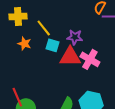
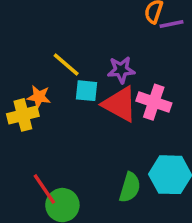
yellow cross: (18, 17) -> (23, 115), moved
red triangle: (70, 57) -> (120, 104), turned 40

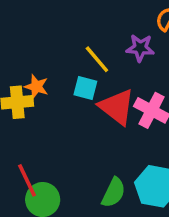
yellow line: (66, 65) -> (97, 59), moved
purple star: (121, 70) -> (140, 48), moved

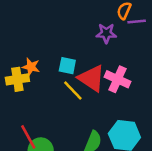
yellow line: (97, 59) -> (73, 91), moved

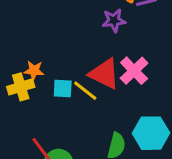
cyan square: (67, 66) -> (63, 89), moved
pink cross: (118, 79) -> (134, 71), turned 30

